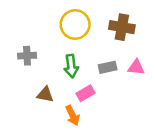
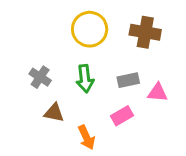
gray cross: (27, 56) -> (40, 77), moved, turned 36
pink triangle: (136, 67) -> (158, 93), moved
pink rectangle: (85, 93) -> (122, 116), moved

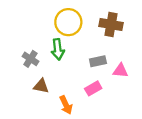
green arrow: (85, 79) -> (58, 49), moved

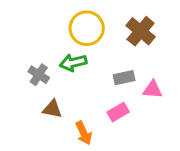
brown cross: (111, 24) -> (141, 31), turned 30
green arrow: (58, 49) -> (73, 63), turned 84

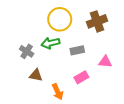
brown cross: (141, 31) -> (97, 21), turned 30
gray rectangle: (124, 78) -> (77, 50), moved

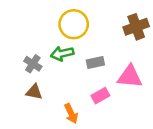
brown cross: (97, 21) -> (136, 27), moved
pink triangle: (105, 62) -> (130, 77), size x1.5
brown triangle: (36, 75) -> (34, 92), moved

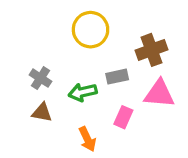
brown cross: (136, 27) -> (151, 50), moved
green arrow: (62, 54) -> (83, 92), moved
pink rectangle: (100, 96) -> (123, 117), turned -36

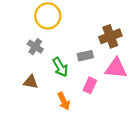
yellow circle: (91, 30) -> (48, 16), moved
gray cross: (40, 78) -> (35, 47), moved
green arrow: (83, 92) -> (60, 67), turned -108

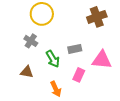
brown cross: (110, 36) -> (97, 17), moved

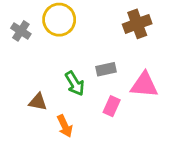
gray cross: (31, 41) -> (21, 31), moved
orange arrow: (56, 89) -> (65, 126), moved

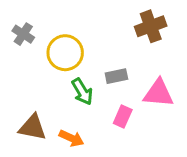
yellow circle: (59, 20) -> (65, 53), moved
brown triangle: (38, 102) -> (33, 127), moved, size x1.4
orange arrow: (65, 126) -> (71, 138), turned -40

